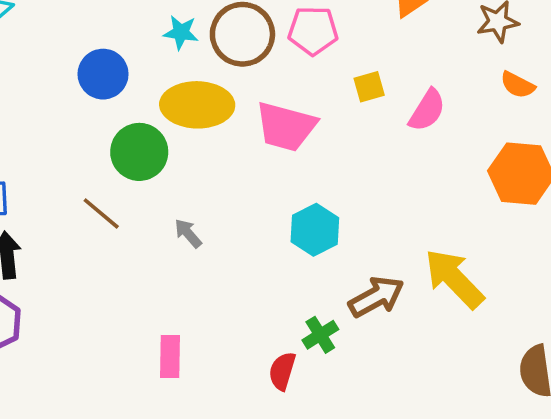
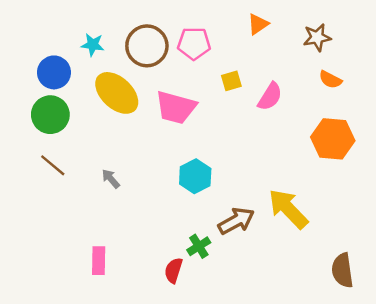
cyan star: (181, 32) -> (93, 45), moved
yellow ellipse: (197, 105) -> (117, 93), turned 42
green circle: (139, 152) -> (50, 115), moved

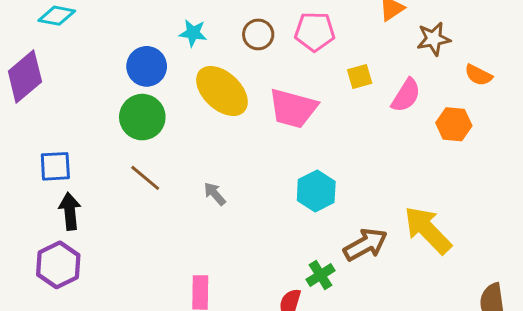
brown star: (317, 37) -> (434, 39), moved
brown circle: (147, 46) -> (258, 34), size x0.6
orange hexagon: (333, 139) -> (454, 124), moved, size x0.7

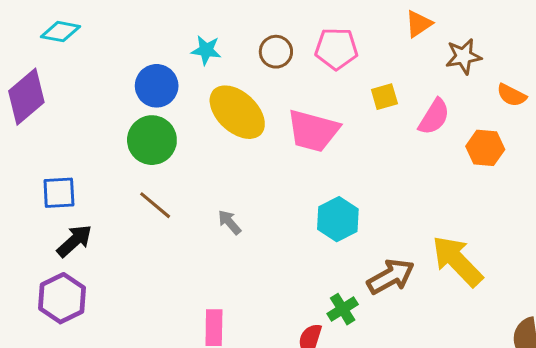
black arrow: (70, 211) -> (74, 241), turned 54

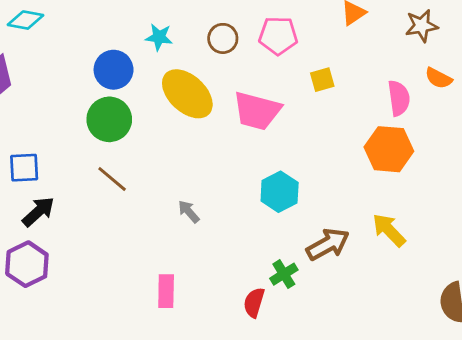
brown star: (464, 56) -> (422, 26), moved
pink semicircle: (434, 117) -> (399, 98), moved, turned -40
orange hexagon: (485, 148) -> (389, 149), moved, size x1.4
gray arrow: (229, 222) -> (189, 212), moved
yellow arrow: (457, 261) -> (389, 230), size x0.7

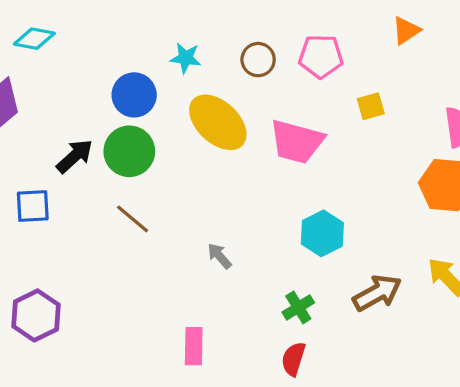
black arrow: (38, 212) -> (75, 156), moved
green cross: (284, 274) -> (298, 307), moved

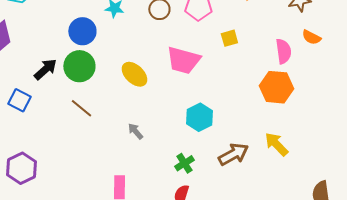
yellow ellipse: (218, 122) -> (134, 74), moved, size x0.7
blue square: (33, 206) -> (19, 100), turned 30

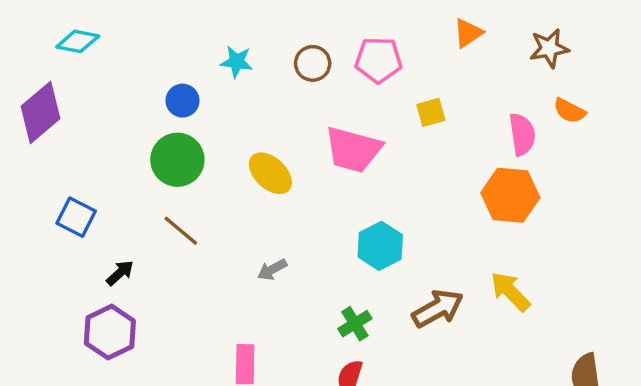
blue circle: (82, 31) -> (183, 101), size x0.7
black arrow: (45, 69) -> (120, 273), moved, size x0.7
gray arrow: (135, 131) -> (272, 270), turned -78
purple hexagon: (21, 168) -> (110, 332), moved

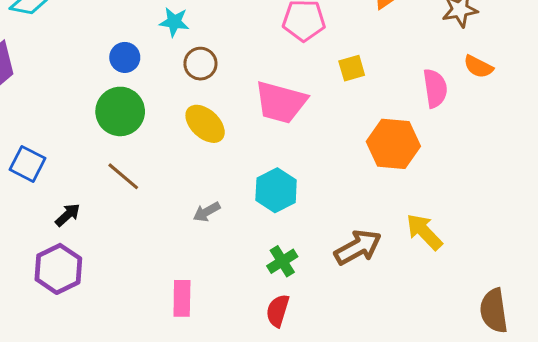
brown circle: (313, 63) -> (200, 64), moved
orange hexagon: (510, 195) -> (393, 144), moved
cyan hexagon: (380, 246) -> (276, 190), moved

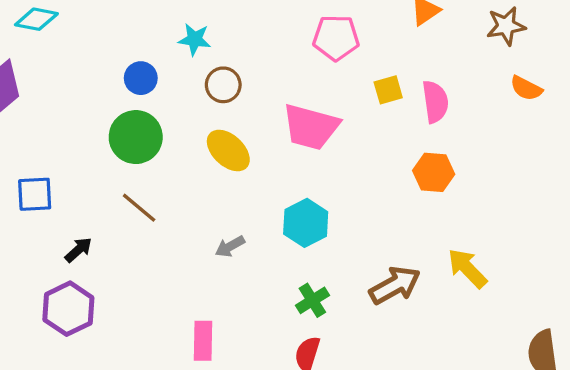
pink semicircle: (435, 88) -> (435, 102), moved
orange hexagon: (393, 144) -> (434, 172), size x0.7
blue square: (28, 164) -> (35, 194), turned -30

